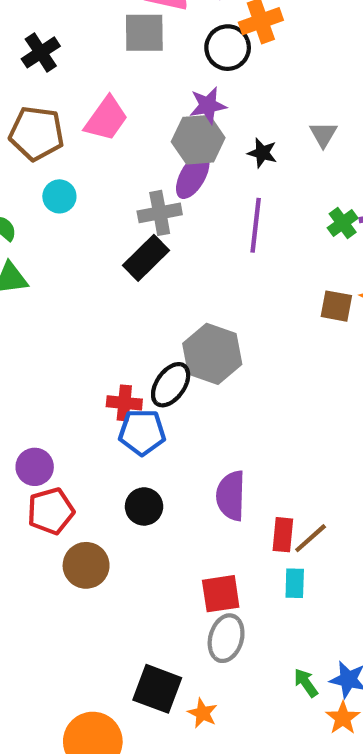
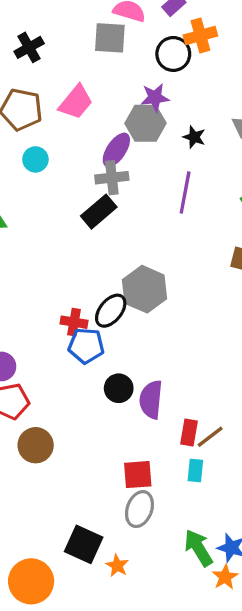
purple ellipse: (193, 176) -> (116, 150), moved
black circle: (144, 506) -> (119, 388), moved
green arrow: (306, 683) -> (198, 548), size x1.6

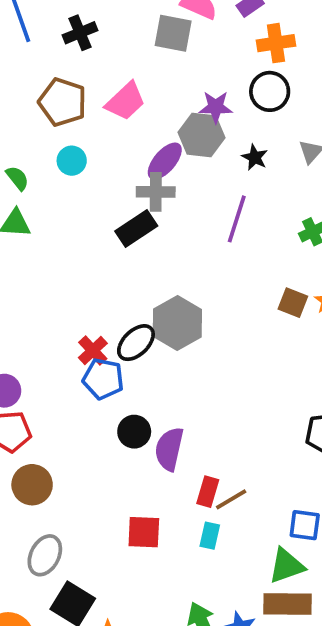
black circle: (173, 54) -> (270, 91), moved
red cross: (74, 322) -> (93, 350), turned 30
gray ellipse: (139, 509) -> (45, 555), moved

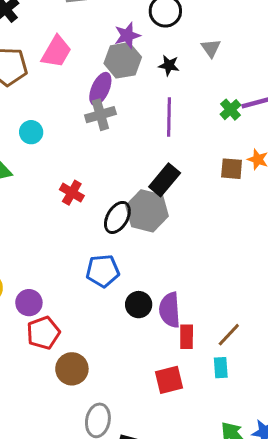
cyan circle: (72, 161) -> (31, 132), moved
black rectangle: (136, 229) -> (165, 180), moved
black ellipse: (136, 343) -> (117, 217), moved
red cross: (93, 350) -> (72, 193), moved
red rectangle: (208, 492) -> (187, 337), moved

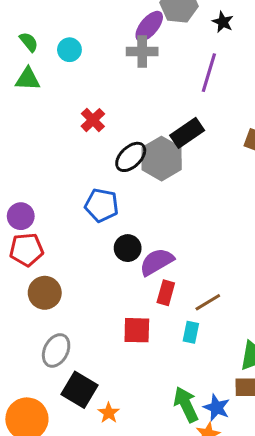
purple semicircle: (170, 310) -> (157, 262), turned 48

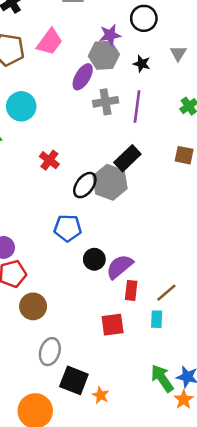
cyan circle: (69, 50) -> (21, 106), size x1.5
gray cross: (142, 52) -> (106, 102), moved

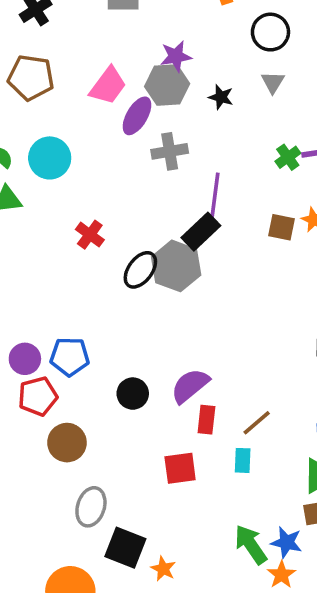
black circle: (144, 18) -> (270, 32), moved
pink trapezoid: (50, 42) -> (108, 86), moved
purple line: (137, 107) -> (215, 196), moved
blue pentagon: (68, 228) -> (70, 357), moved
black circle: (94, 259) -> (133, 394), moved

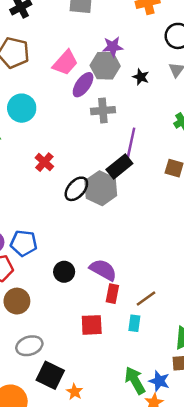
purple semicircle: (190, 386) -> (103, 270), turned 64
gray ellipse: (91, 507) -> (29, 346), turned 50

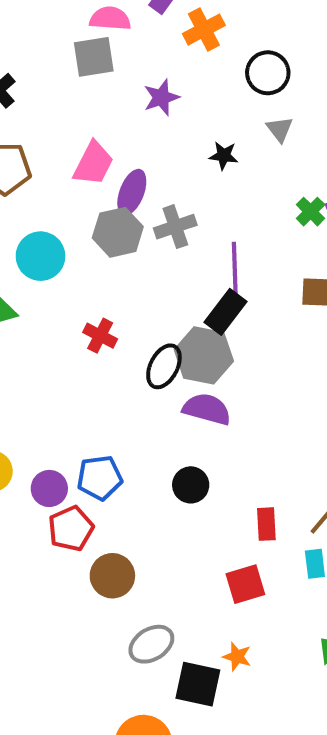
purple star: (113, 47) -> (161, 97), moved
gray hexagon: (105, 66) -> (118, 232), moved
purple semicircle: (103, 270) -> (207, 409), moved
black circle: (64, 272) -> (191, 485), moved
orange star: (75, 392) -> (237, 657), moved

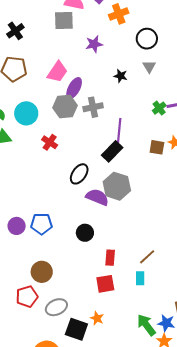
red cross: (100, 336) -> (50, 142), moved
gray hexagon: (204, 355) -> (117, 186), moved
red rectangle: (266, 524) -> (110, 258), moved
red pentagon: (71, 529) -> (27, 297), moved

